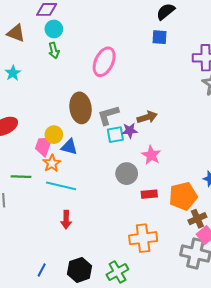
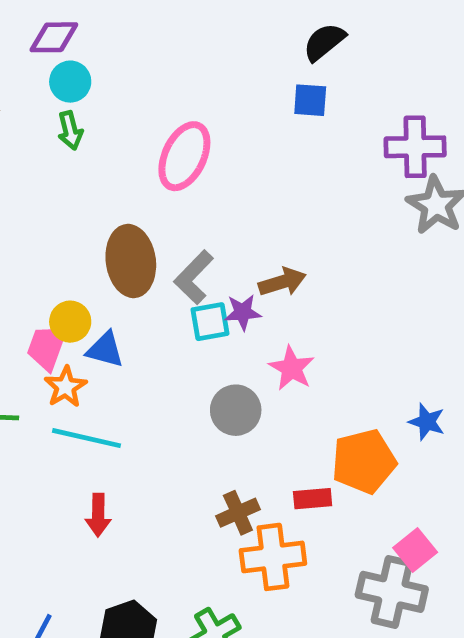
gray L-shape: (108, 115) -> (194, 277), turned -30
red rectangle: (149, 194) -> (313, 499), moved
brown cross: (197, 219) -> (238, 513), moved

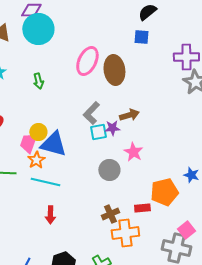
cyan circle: (70, 82) -> (38, 29), size x1.8
green arrow: (70, 131) -> (38, 81), moved
brown ellipse: (131, 261) -> (114, 70), moved
blue triangle: (105, 350) -> (53, 144), size x1.6

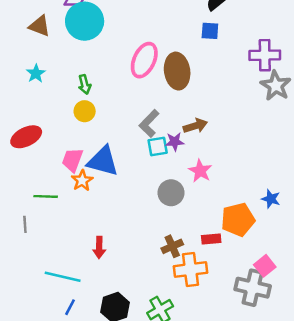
yellow circle: (38, 132) -> (85, 111), moved
cyan line: (45, 182) -> (63, 277), moved

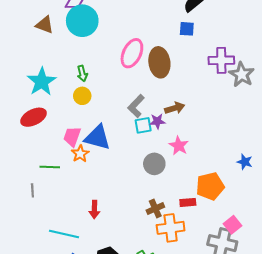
purple cross: (265, 55) -> (221, 60), moved
cyan star: (36, 73) -> (42, 82), moved, size x1.8
blue star: (271, 199) -> (245, 162), moved

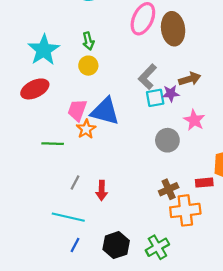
gray line: (32, 190) -> (75, 183), moved, turned 32

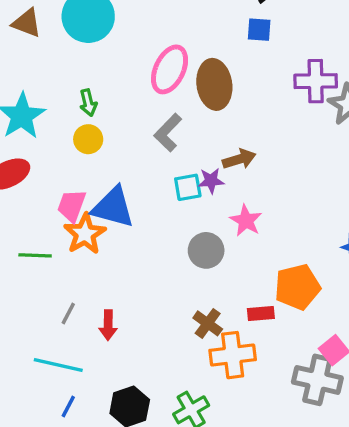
gray L-shape: (147, 77) -> (168, 133), moved
orange star: (86, 129) -> (85, 234), size x1.4
brown cross: (169, 189) -> (208, 323), turned -30

